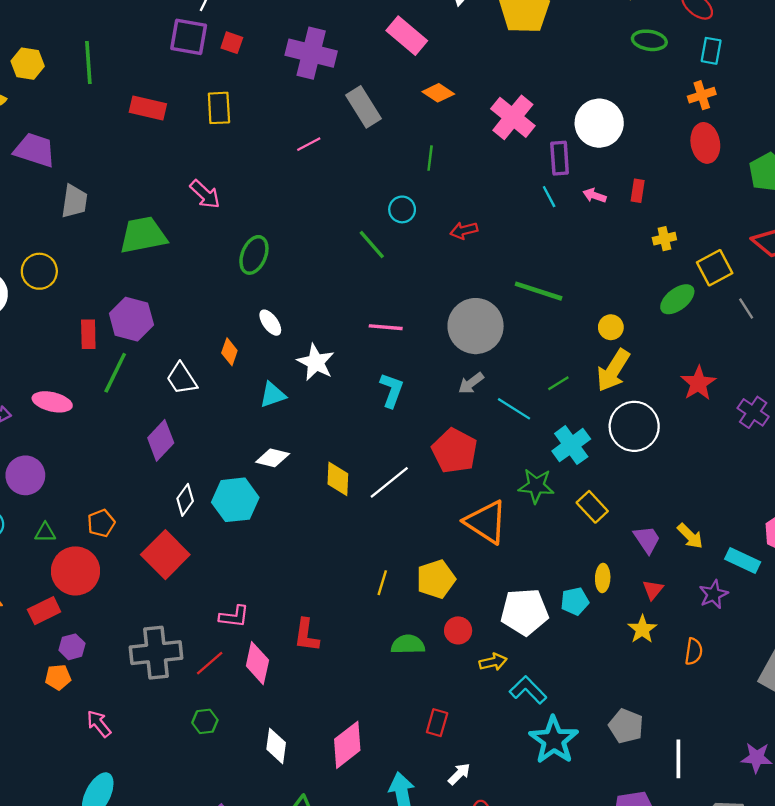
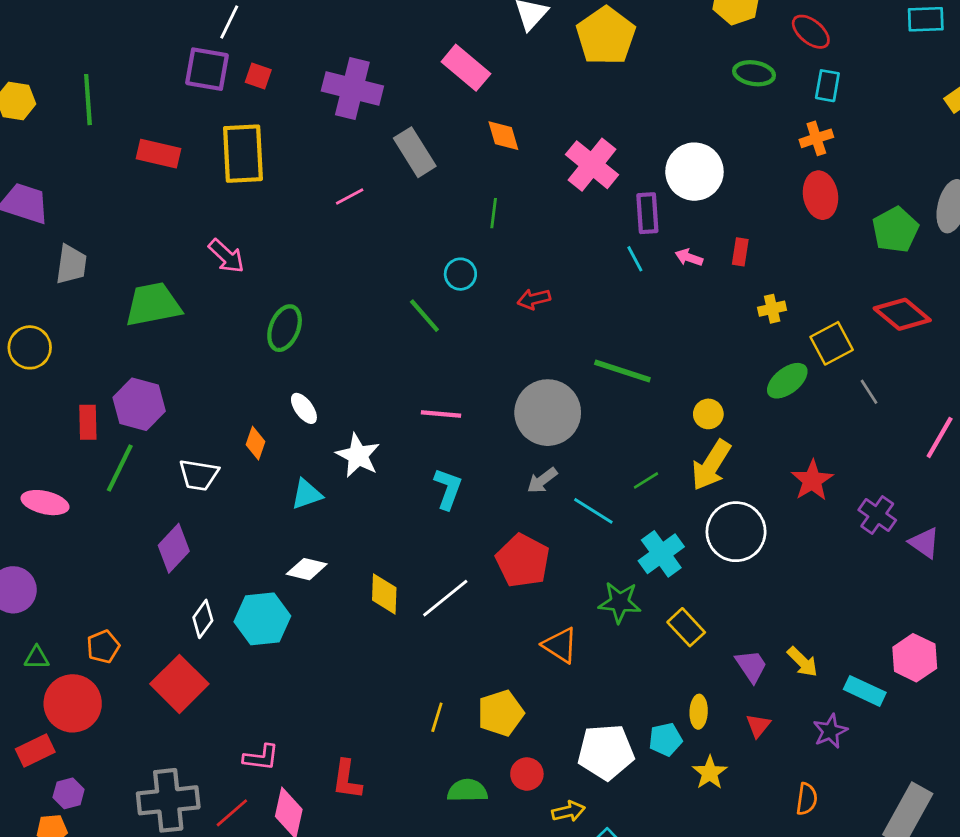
orange diamond: (438, 93) -> (503, 136), turned 40
yellow rectangle: (219, 108) -> (243, 154), size x1.5
white trapezoid: (182, 379) -> (199, 475), turned -48
orange triangle: (486, 522) -> (560, 645), size x0.7
yellow star: (642, 629) -> (710, 773), moved

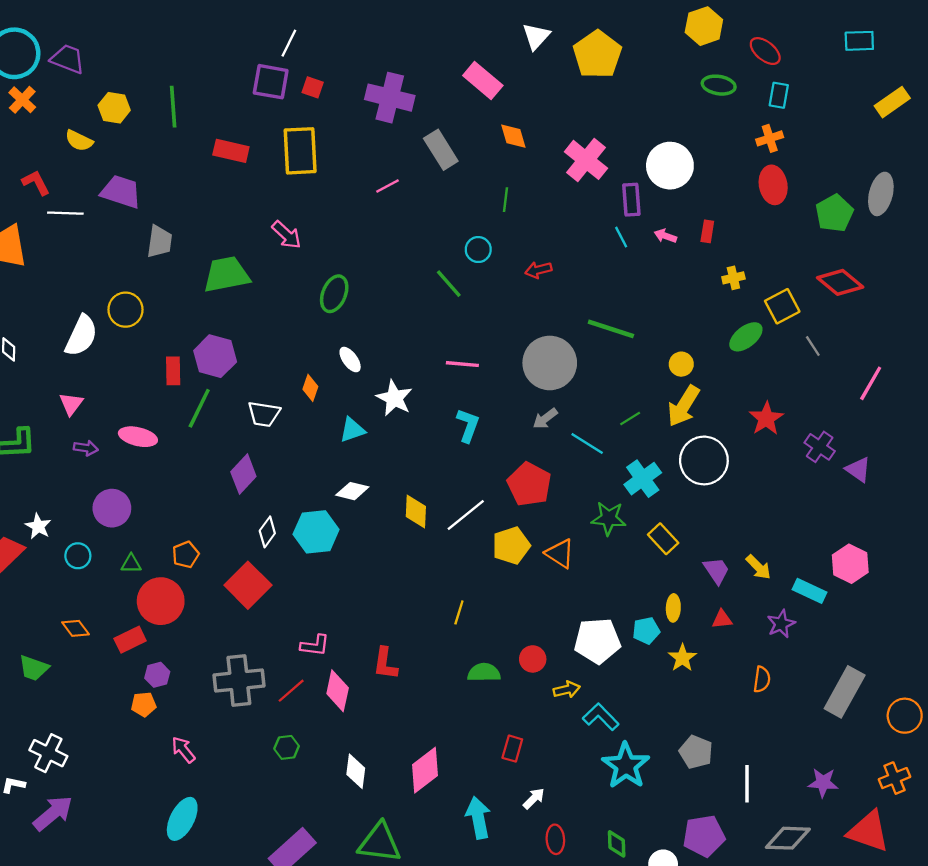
yellow pentagon: (501, 713) -> (511, 546), moved
red triangle: (758, 726) -> (722, 619), turned 45

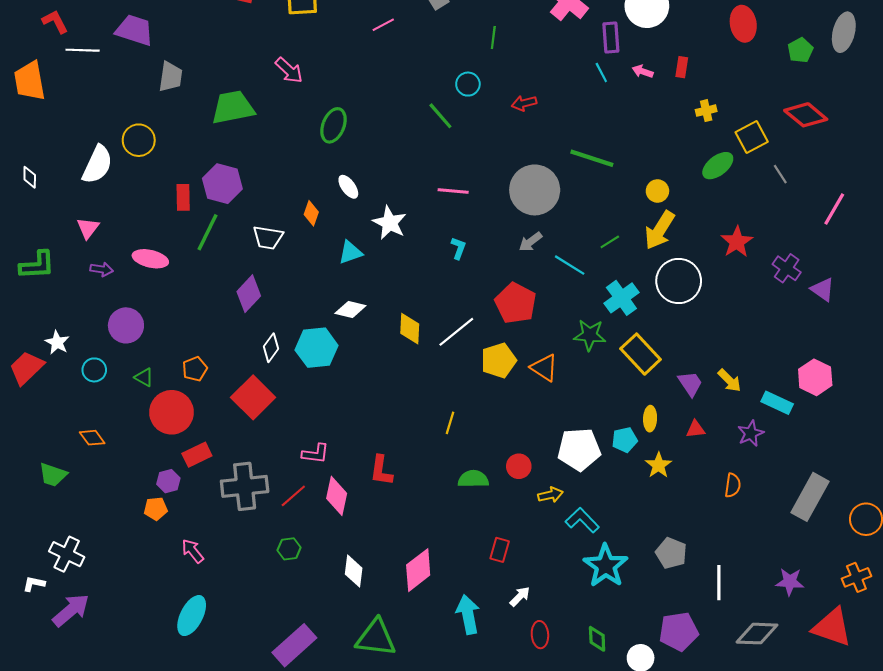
green pentagon: (834, 213) -> (800, 50), size x0.7
cyan L-shape: (468, 425) -> (458, 248), size x0.7
yellow rectangle: (663, 539) -> (641, 354), size x1.4
green triangle: (131, 564) -> (144, 377), turned 30
red rectangle: (130, 640) -> (197, 455), moved

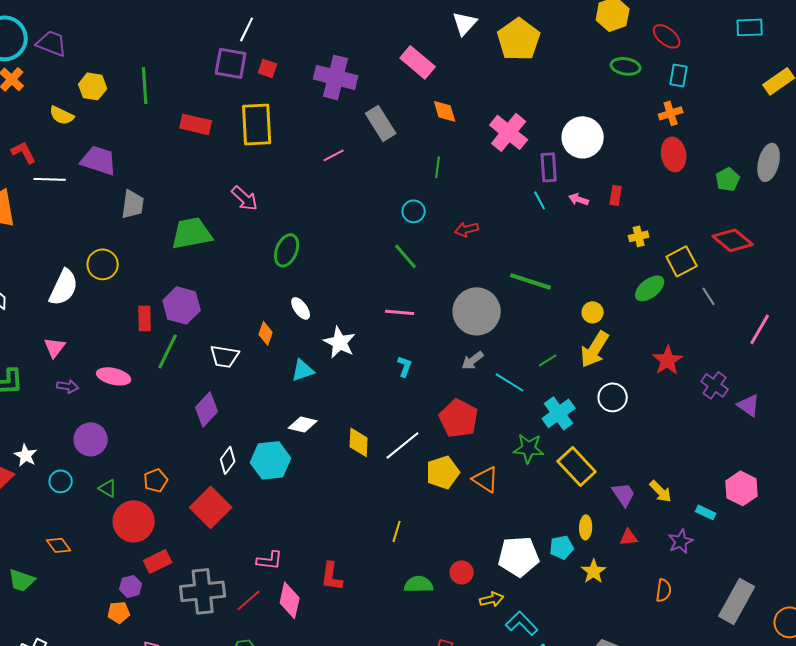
green line: (440, 116) -> (406, 256), moved
white circle: (679, 281) -> (613, 397), size x0.7
cyan rectangle: (777, 403) -> (706, 512), size x0.7

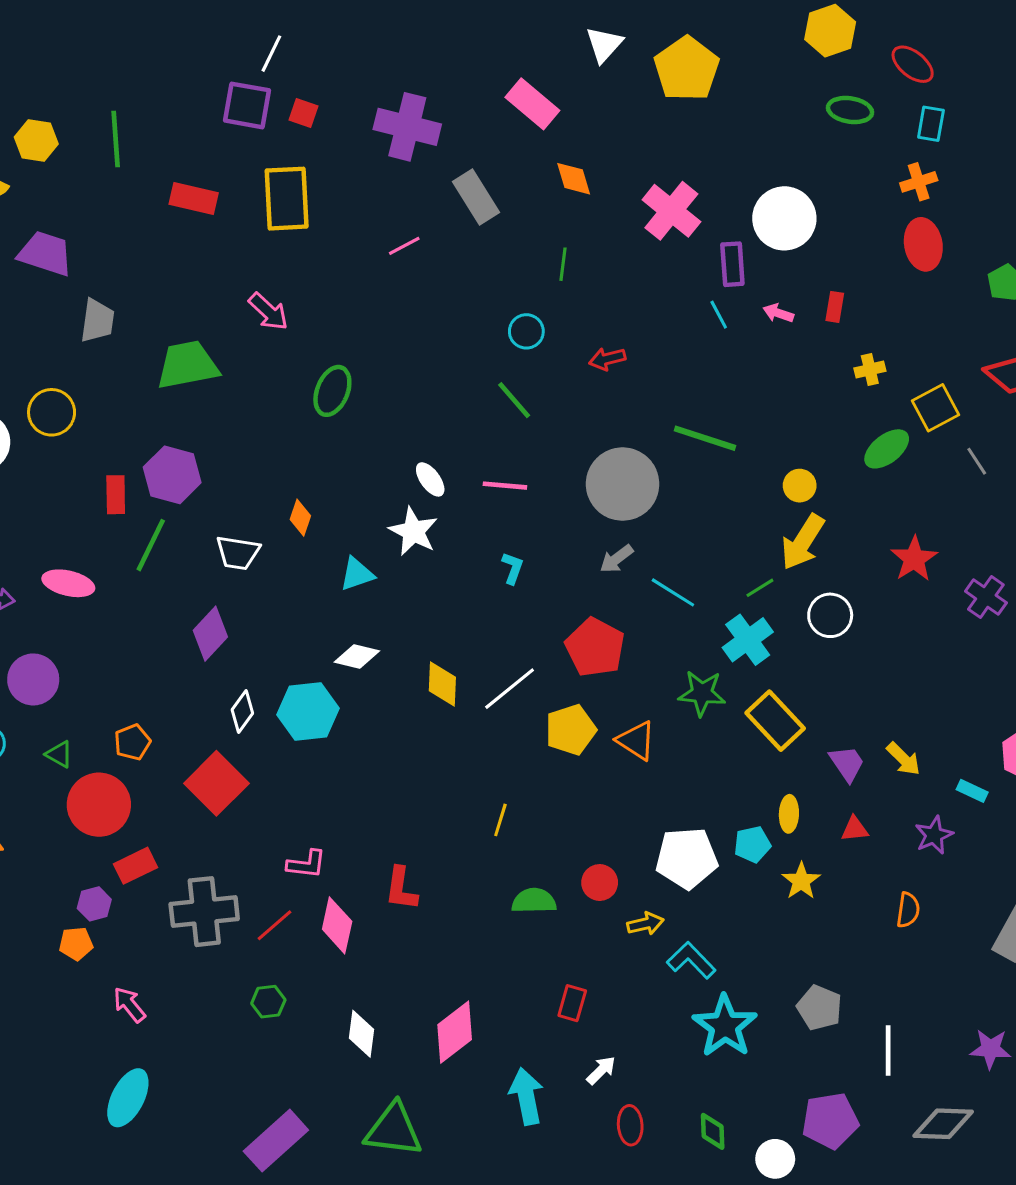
white ellipse: (301, 308) -> (430, 479), moved
green line: (548, 360) -> (760, 588), moved

